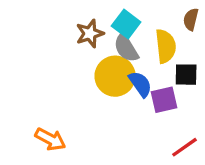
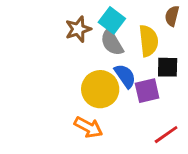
yellow circle: (115, 76) -> (100, 89), moved
orange arrow: (50, 139) -> (88, 127), moved

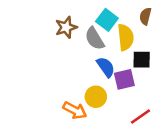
cyan square: (112, 20) -> (107, 20), moved
yellow circle: (100, 89) -> (96, 97), moved, size x0.7

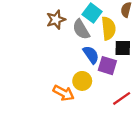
purple square: (124, 79) -> (107, 66), turned 30

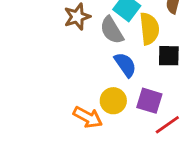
purple square: (107, 66) -> (149, 101), moved

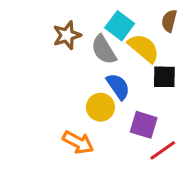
yellow semicircle: (149, 29) -> (144, 48), turned -44
yellow circle: (113, 101) -> (100, 107), moved

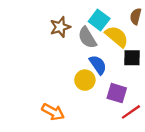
orange arrow: (78, 142) -> (53, 112), moved

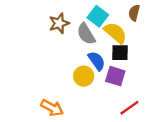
black square: (132, 58) -> (120, 53), moved
purple square: (117, 93) -> (115, 76), moved

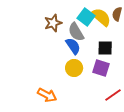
yellow semicircle: (115, 33) -> (101, 17), moved
blue semicircle: (97, 61) -> (73, 46), moved

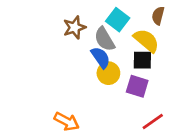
yellow semicircle: (101, 17) -> (146, 40), moved
yellow circle: (74, 68) -> (108, 73), moved

